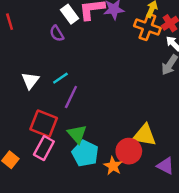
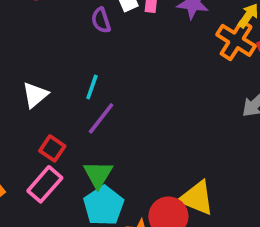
cyan line: (60, 78) -> (92, 87), turned -49
white triangle: (30, 81) -> (35, 95), moved
red square: (44, 124) -> (52, 148), size x0.6

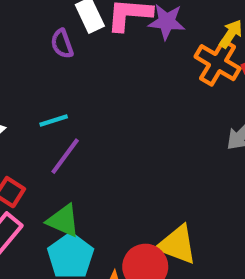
cyan line: (92, 87) -> (54, 120), turned 55
green triangle: (98, 175) -> (63, 221), turned -36

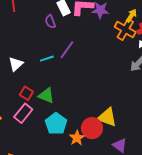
purple line: (65, 156) -> (67, 50), moved
green triangle: (63, 221) -> (46, 96), moved

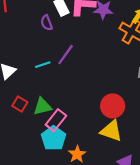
green triangle: (46, 96) -> (42, 106), turned -36
pink rectangle: (23, 113) -> (56, 120), moved
red circle: (92, 128) -> (113, 106), moved

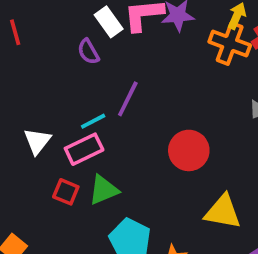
red circle: (113, 106) -> (189, 150), moved
pink rectangle: (56, 120) -> (84, 149), moved, turned 35

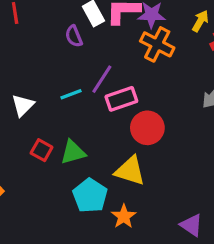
orange cross: (230, 44) -> (157, 44), moved
pink rectangle: (84, 149) -> (121, 99), moved
yellow triangle: (223, 212) -> (130, 171), moved

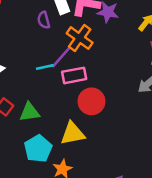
orange cross: (157, 44) -> (80, 38), moved
cyan line: (71, 94) -> (45, 67), moved
yellow triangle: (130, 171) -> (73, 133), turned -36

